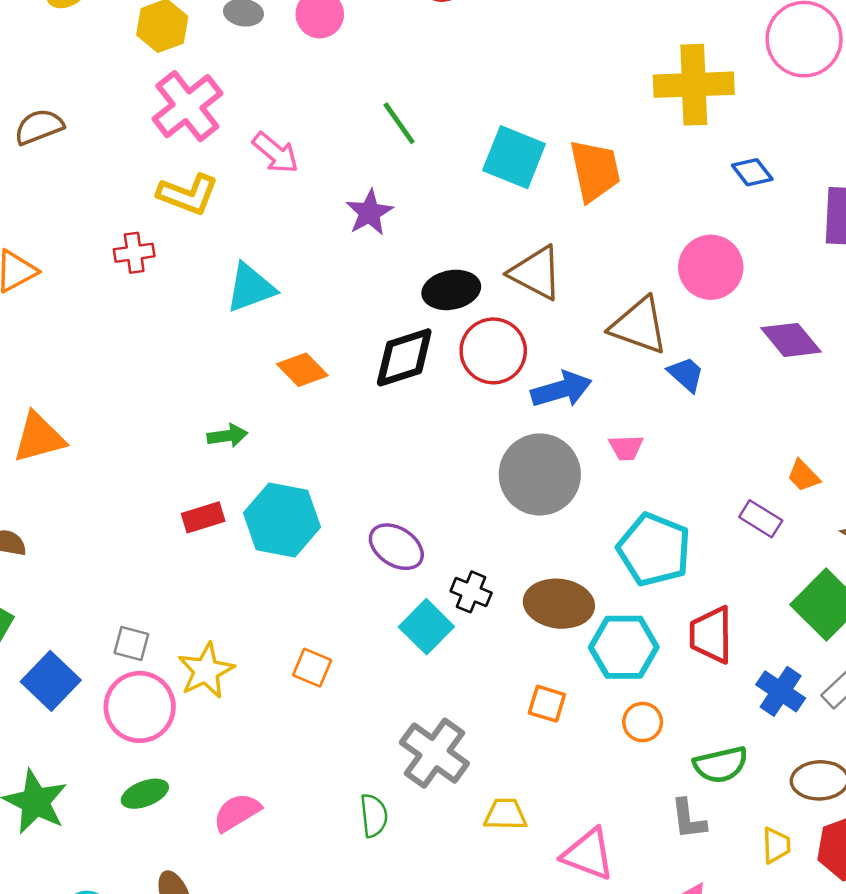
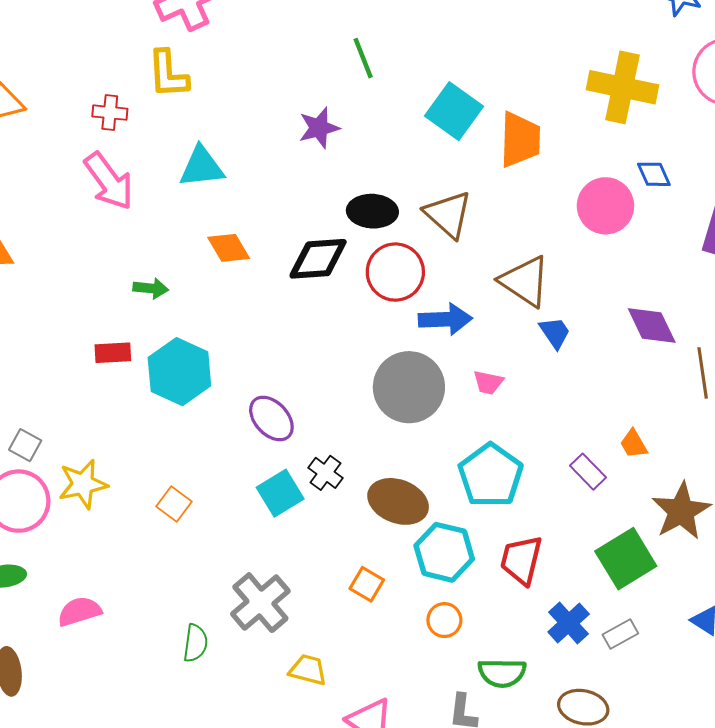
pink arrow: (276, 153) -> (109, 181), moved, size x1.4
yellow L-shape: (188, 194) -> (168, 74), turned 52
pink circle: (711, 267) -> (605, 206), moved

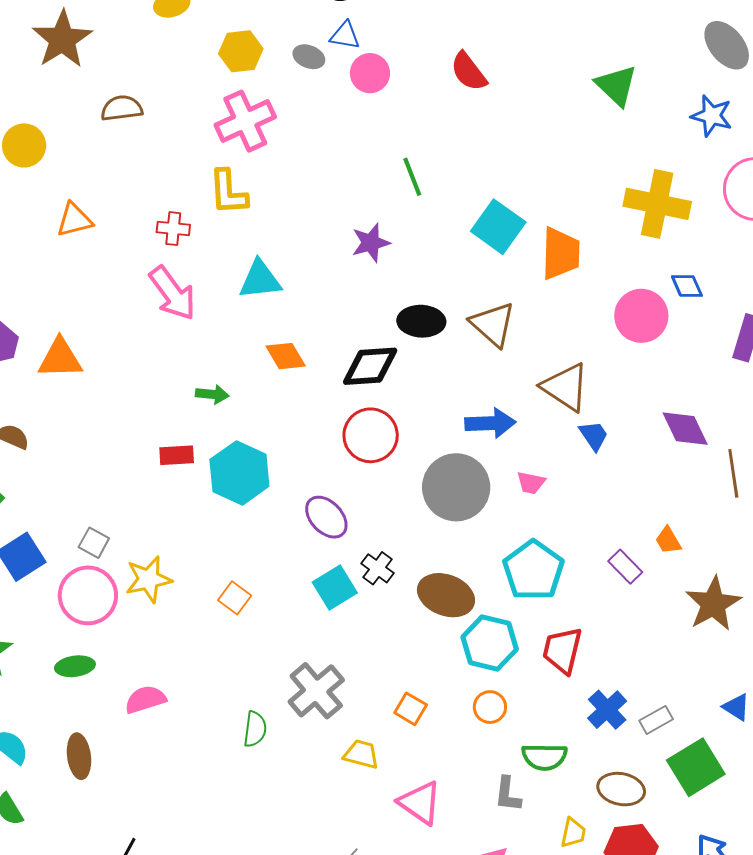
red circle: (395, 272) -> (371, 435), moved
green square: (626, 559) -> (696, 767), moved
orange square: (367, 584) -> (411, 709), moved

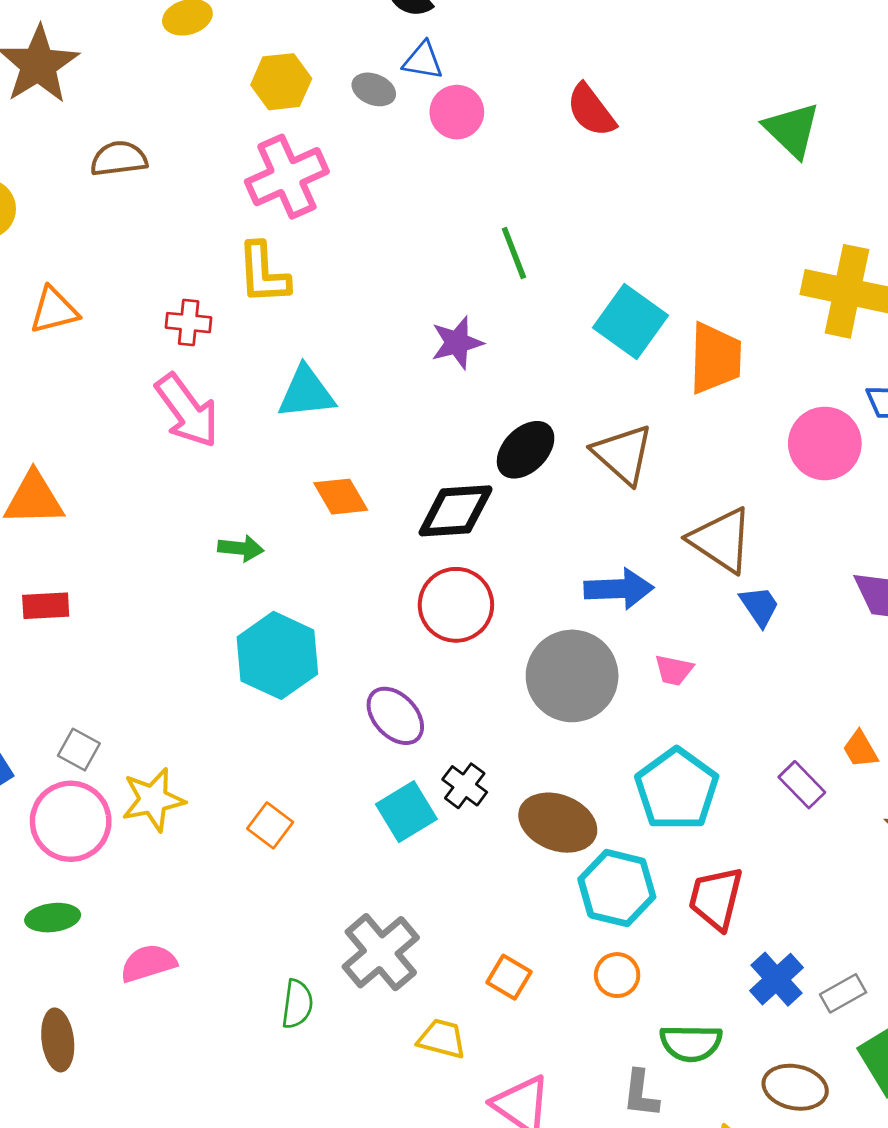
black ellipse: (421, 321) -> (526, 450), turned -48
red rectangle: (177, 455) -> (46, 606), moved

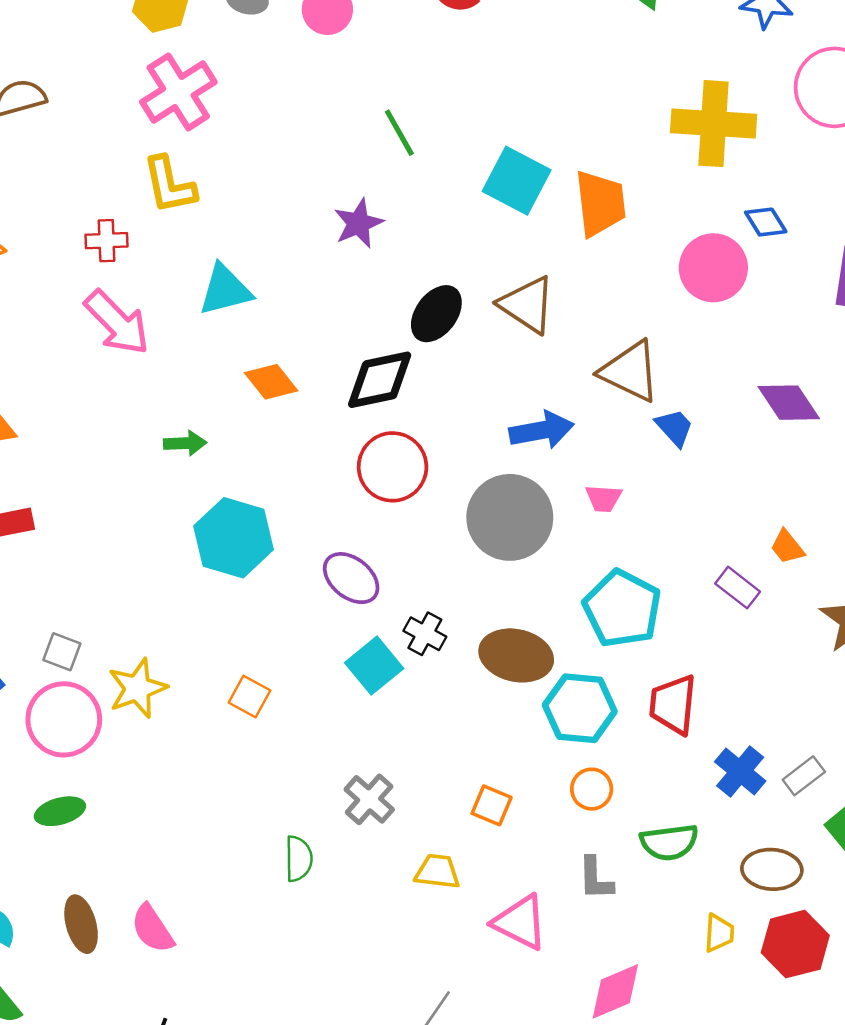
gray cross: (381, 952) -> (369, 799), size x0.7
pink semicircle: (148, 963) -> (152, 929), moved, turned -98
gray L-shape: (641, 1094) -> (595, 878), moved

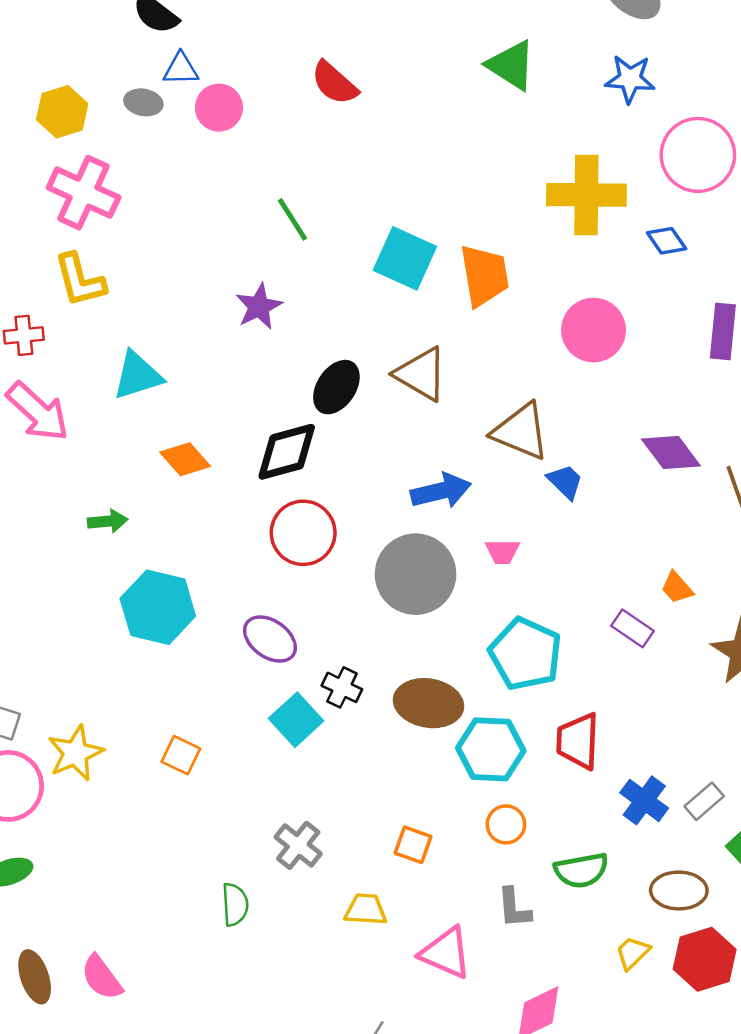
pink cross: (178, 92) -> (84, 193), turned -30
blue diamond: (766, 222) -> (667, 241), moved
yellow trapezoid: (719, 933) -> (633, 953), turned -135

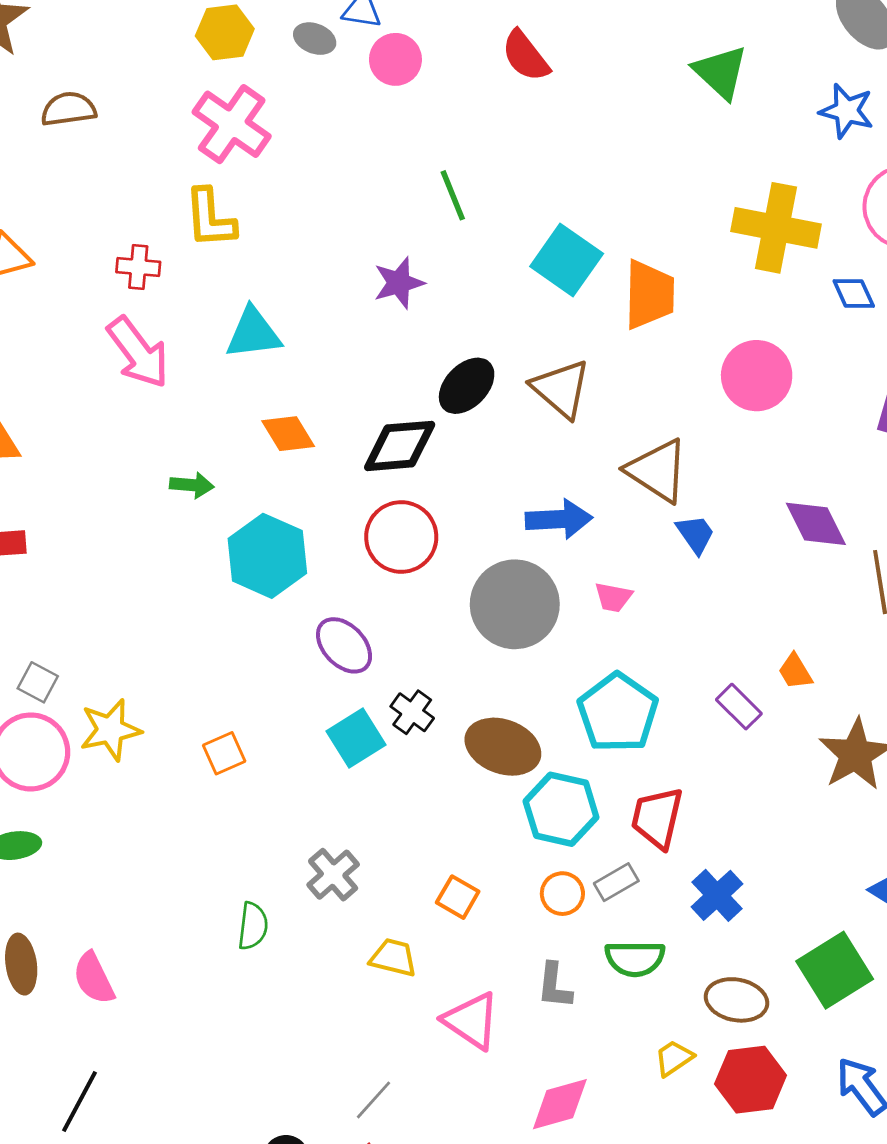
cyan hexagon: (158, 607) -> (267, 556), moved
orange square: (181, 755) -> (224, 753), turned 30
gray rectangle: (704, 801) -> (616, 882), moved

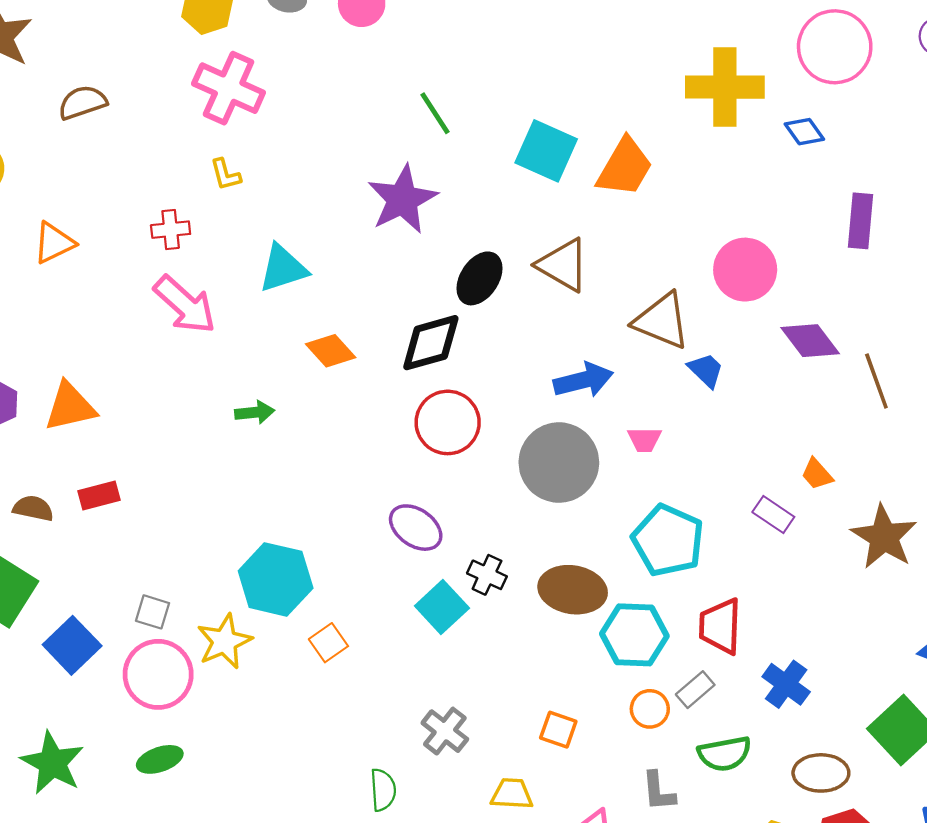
yellow L-shape: (210, 218) -> (225, 175), size x0.6
purple star: (399, 283) -> (402, 199), size x1.5
orange trapezoid: (649, 295) -> (625, 167), turned 40
pink circle: (757, 376) -> (745, 270), moved
cyan hexagon: (267, 556) -> (276, 579), moved

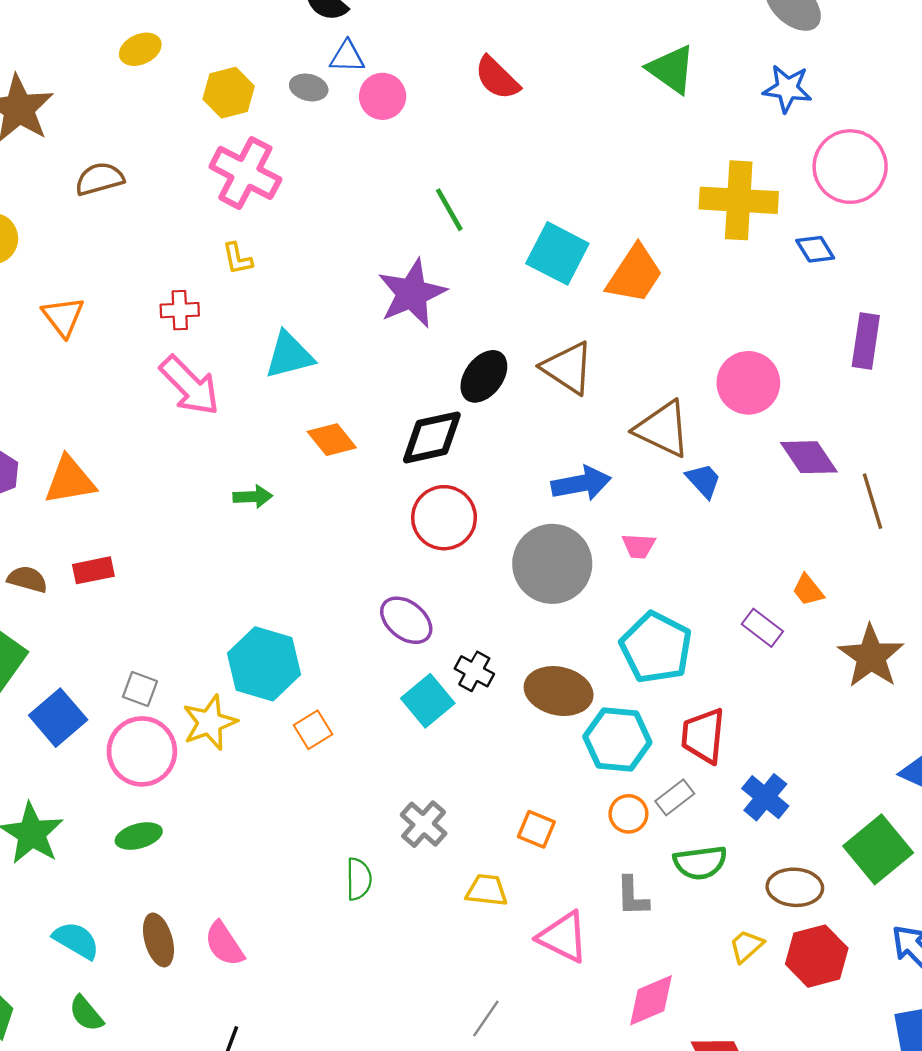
orange triangle: (54, 243) -> (63, 317), turned -45

